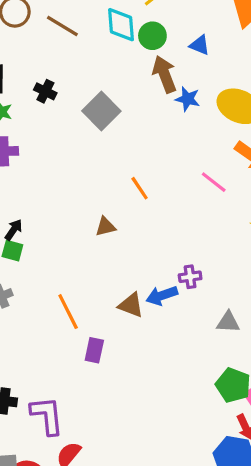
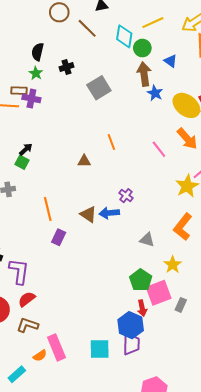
black cross: (45, 91) -> (67, 67), turned 32
purple cross: (190, 277) -> (126, 196), moved, turned 32

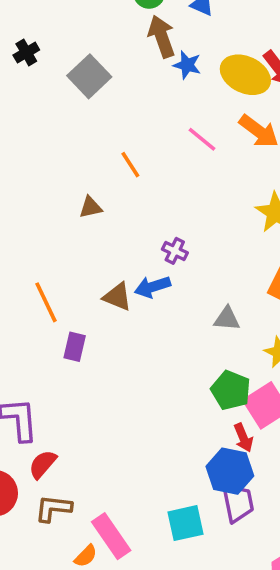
pink line: (159, 149) -> (202, 139), moved

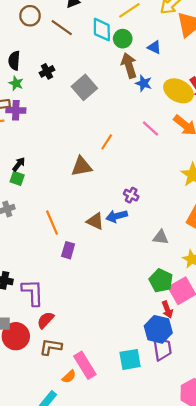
orange line: (130, 165) -> (107, 142), turned 63
brown triangle: (91, 207) -> (82, 166), size x1.5

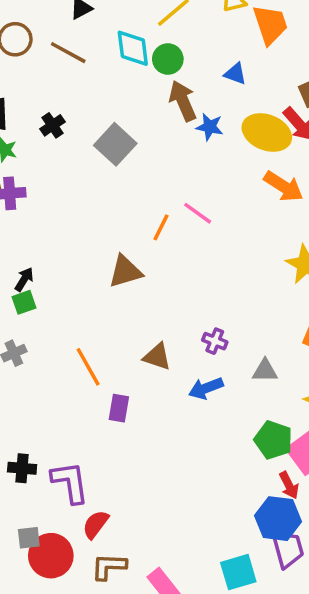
blue triangle: (154, 47) -> (235, 74), moved
pink line: (151, 129) -> (198, 213), moved
green square: (17, 178) -> (24, 302), turned -32
purple cross: (131, 195) -> (215, 341), moved
blue arrow: (117, 216) -> (206, 388), moved

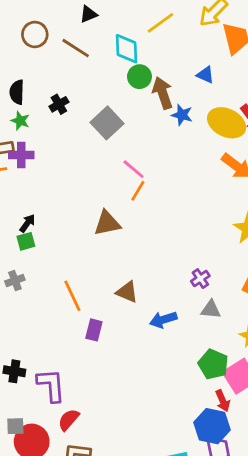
green circle: (168, 59) -> (139, 77), moved
pink line: (198, 213) -> (134, 169), moved
purple cross: (215, 341) -> (200, 279), moved, turned 30

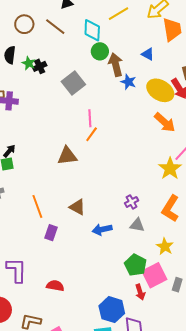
brown circle: (35, 34) -> (24, 24), moved
green star: (20, 121) -> (29, 63), moved
pink line: (134, 169) -> (90, 118), turned 42
red semicircle: (69, 420) -> (55, 286), moved, turned 54
blue hexagon: (212, 426) -> (112, 310), moved

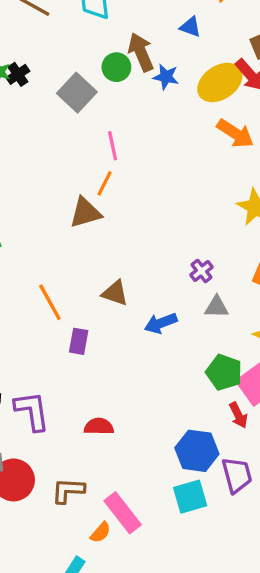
green circle: (100, 51) -> (116, 67), moved
yellow ellipse: (160, 90) -> (220, 83), turned -56
orange line: (92, 134) -> (105, 183), moved

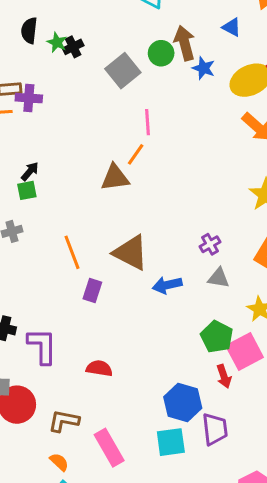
brown triangle: (115, 293) -> (131, 253), size x1.5
orange semicircle: (101, 532) -> (59, 462), moved, turned -96

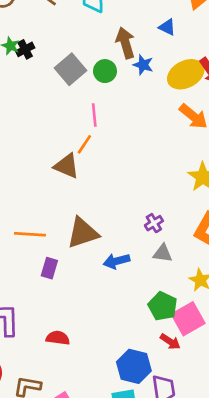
green circle: (161, 53) -> (105, 71), moved
brown triangle: (115, 178) -> (66, 166), turned 32
orange line: (72, 252) -> (30, 234), turned -64
brown triangle: (131, 253) -> (83, 233), turned -44
red arrow: (224, 376) -> (170, 342), turned -36

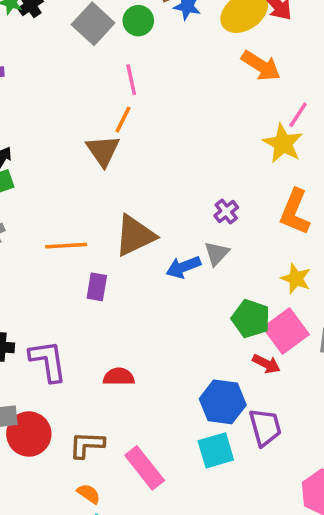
brown triangle: (66, 166) -> (103, 151), turned 40
gray triangle: (163, 253) -> (217, 253), moved, turned -48

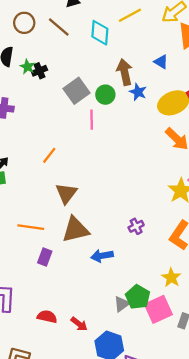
pink line: (131, 80) -> (92, 120), moved
orange line: (123, 120) -> (49, 155), moved
brown triangle: (103, 151) -> (66, 193), moved
gray triangle: (217, 253) -> (122, 304), moved
red arrow: (266, 364) -> (79, 324), moved

